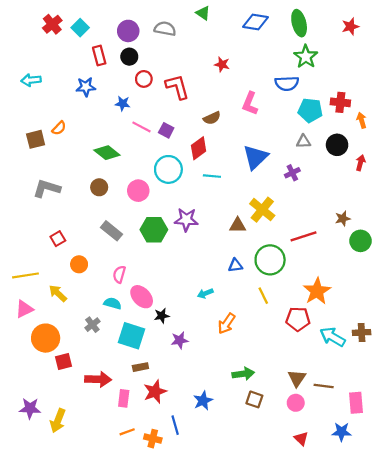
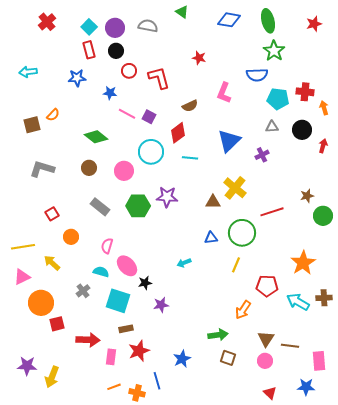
cyan square: (80, 28) -> (89, 27), moved
orange star: (317, 291) -> (303, 263), moved
yellow line: (263, 296) -> (236, 265), turned 49
orange arrow: (226, 324) -> (243, 310), moved

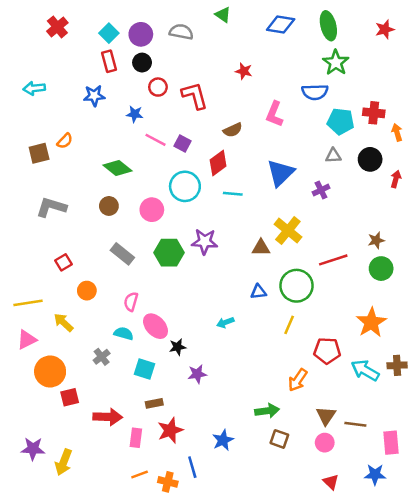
green circle: (323, 216) -> (381, 269), moved
cyan square: (118, 301) -> (144, 369), size x0.7

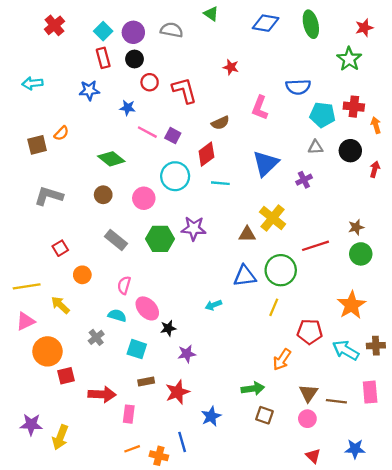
green star: (336, 63) -> (349, 59), moved
blue triangle: (258, 292) -> (245, 276), size x1.5
red star: (170, 430) -> (177, 392), moved
pink rectangle: (391, 443) -> (370, 392), moved

